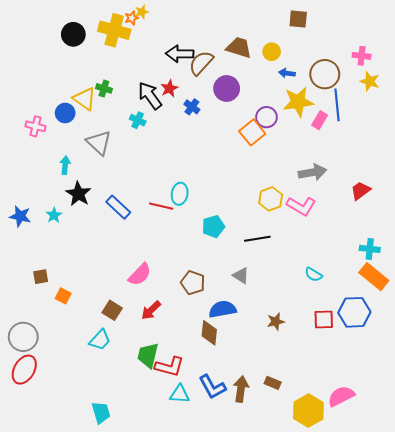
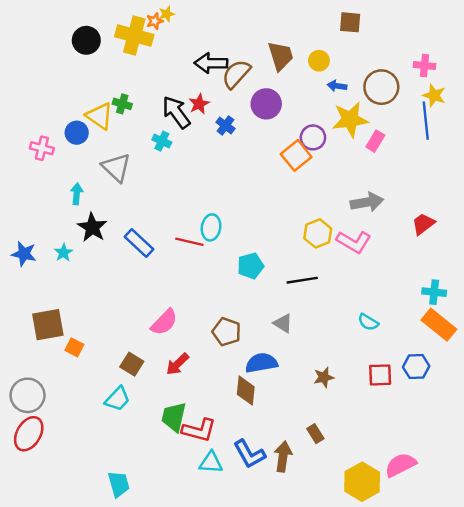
brown trapezoid: (239, 48) -> (281, 56), turned 56
blue line: (337, 105) -> (426, 121), moved
brown square: (41, 277) -> (48, 325), size x1.8
blue hexagon: (354, 312) -> (416, 367), size x0.7
brown rectangle: (273, 383) -> (315, 434), moved, turned 35

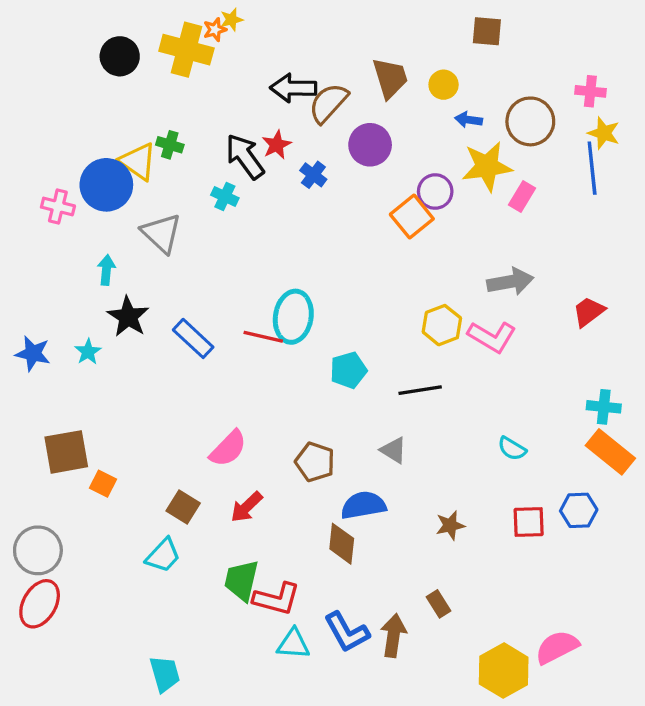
blue circle: (77, 133) -> (106, 185), size x1.6
cyan ellipse: (211, 227) -> (293, 317), size x1.4

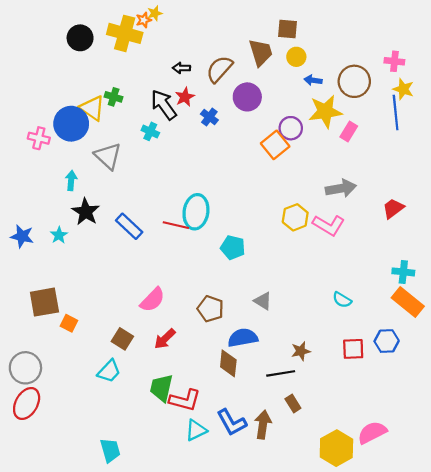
brown square: (487, 31) -> (287, 29), moved
black arrow: (293, 88) -> (182, 68), moved, size x0.6
cyan pentagon: (348, 370) -> (233, 247), turned 30
black line: (420, 390) -> (281, 373), moved
cyan triangle: (293, 644) -> (196, 430), turned -30

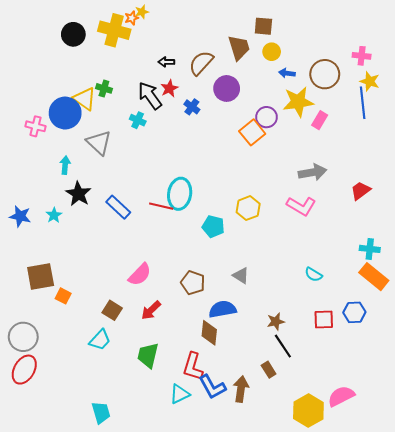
yellow hexagon: (295, 217) -> (248, 208), moved
black line: (281, 373) -> (283, 346), moved, turned 65
red L-shape: (185, 400) -> (193, 367), moved, turned 92

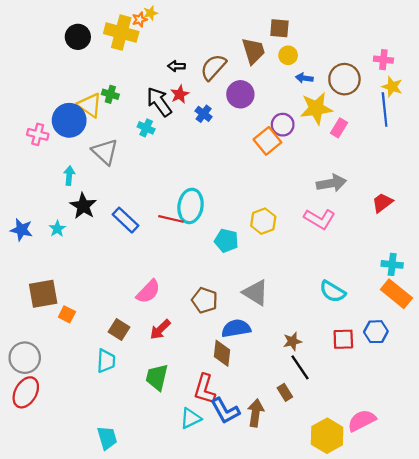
cyan semicircle: (314, 275) -> (333, 292), size x1.4
gray triangle: (241, 276) -> (256, 293), size x1.5
cyan trapezoid: (100, 340) -> (106, 361), turned -40

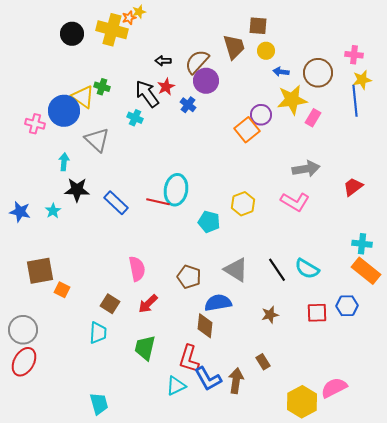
yellow star: (392, 87) -> (362, 80), turned -30
purple circle: (240, 94) -> (206, 81), moved
black star: (83, 206) -> (77, 190), turned -30
pink semicircle: (148, 292) -> (137, 269), turned -55
black line: (300, 367) -> (277, 270), moved

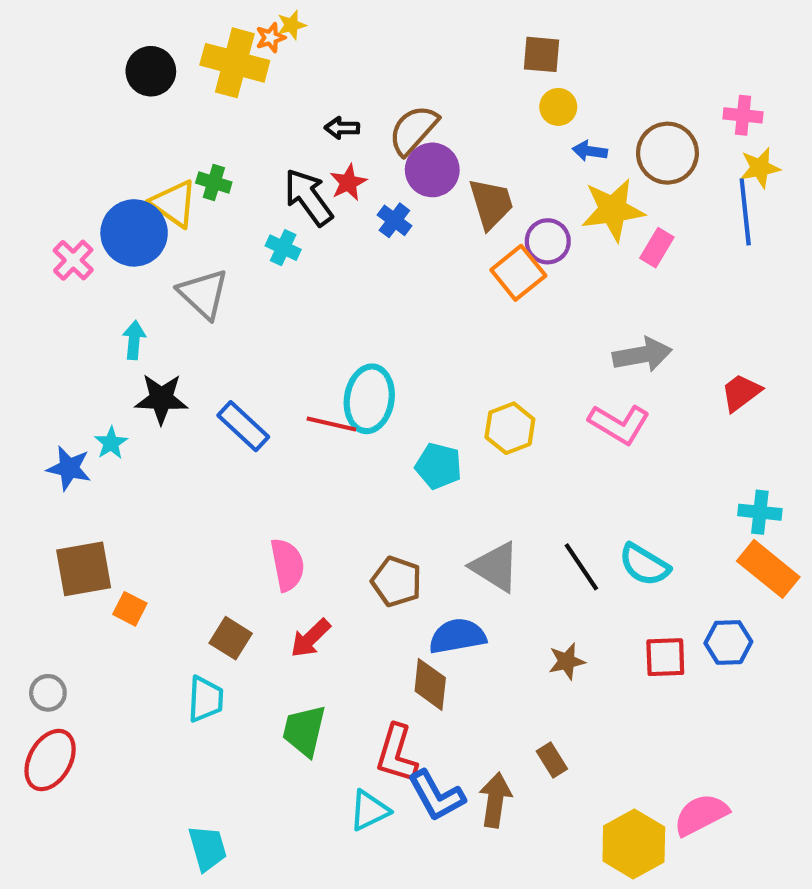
brown trapezoid: (234, 47) -> (491, 204), moved
pink cross: (35, 124) -> (73, 260), turned 30
blue star: (20, 212) -> (69, 468), moved
gray circle: (23, 330) -> (48, 693), size x0.6

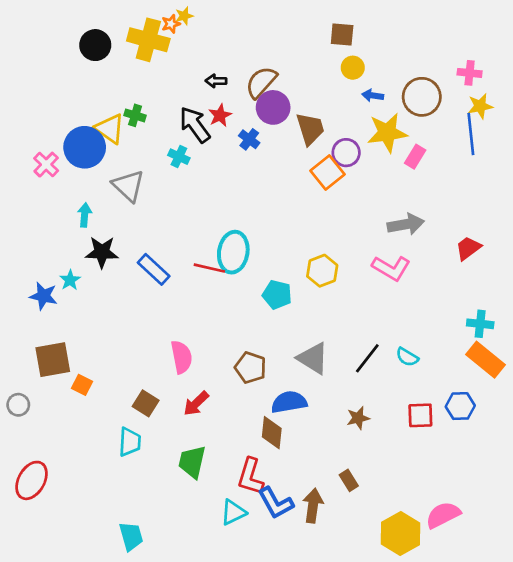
cyan semicircle: (644, 565) -> (407, 357), size x0.7
black line: (581, 567) -> (367, 358), turned 72
gray circle: (48, 693) -> (18, 405), moved

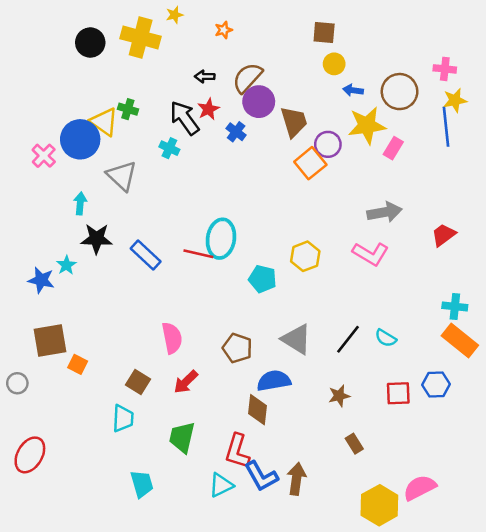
orange star: (171, 24) -> (224, 30), moved
brown rectangle: (349, 480) -> (354, 444), moved
cyan trapezoid: (131, 536) -> (142, 484), moved

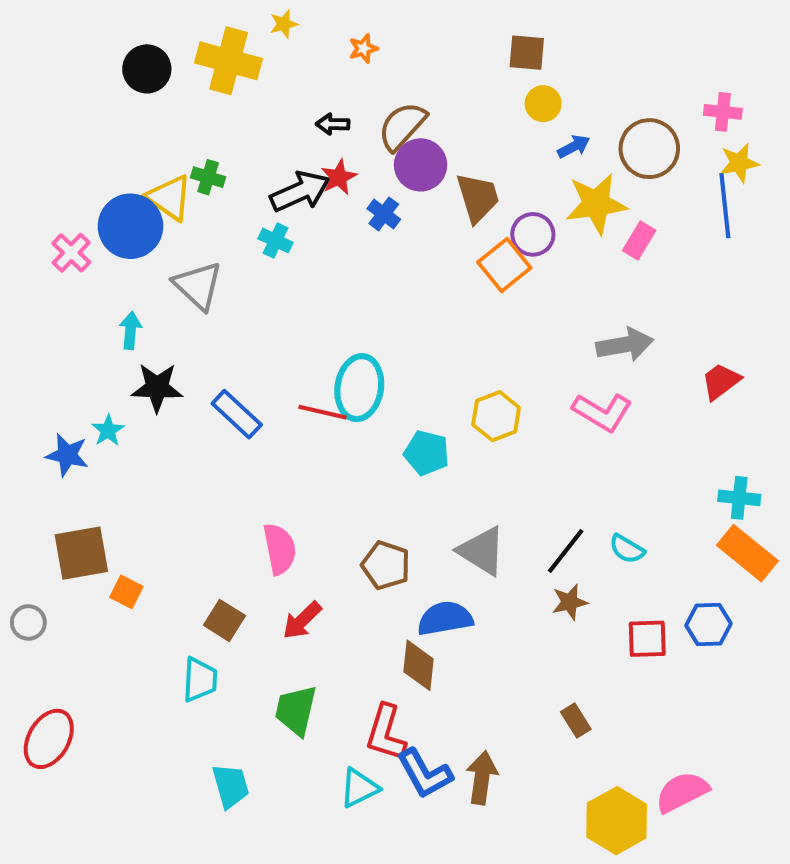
blue arrow: (353, 90) -> (574, 147), turned 144
black arrow: (185, 118) -> (300, 191), turned 102
brown star: (339, 396) -> (570, 602), moved

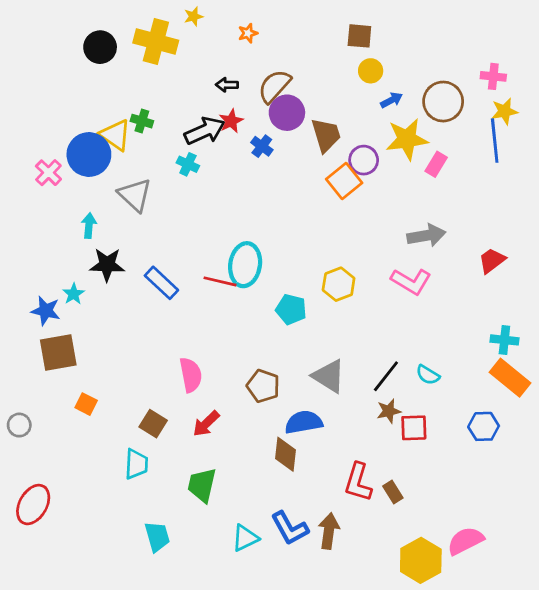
brown square: (81, 553) -> (58, 353), moved
red square: (647, 639) -> (414, 428), moved
red L-shape: (386, 733) -> (358, 482), moved

